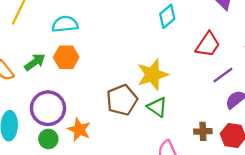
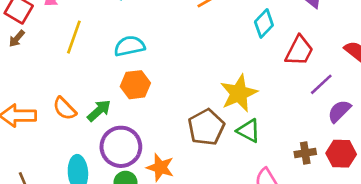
cyan diamond: (167, 16) -> (264, 23), moved
green arrow: (35, 62) -> (99, 111), moved

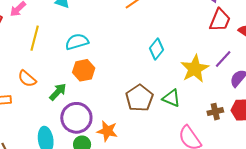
cyan diamond: (264, 23) -> (156, 49), moved
red trapezoid: (299, 51) -> (220, 20), moved
yellow star: (239, 93) -> (195, 69), moved
orange semicircle: (65, 109) -> (27, 79), moved

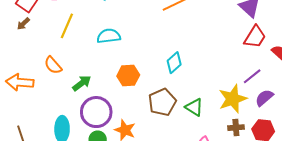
cyan diamond: (156, 49) -> (174, 63), moved
yellow star: (195, 69) -> (233, 99), moved
orange hexagon: (84, 70) -> (128, 76), moved

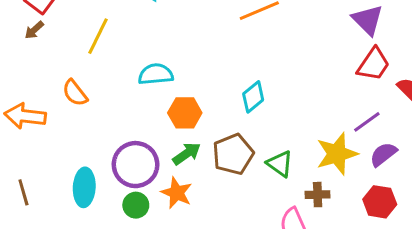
cyan semicircle: (109, 36) -> (156, 74), moved
green arrow: (82, 83) -> (187, 154), moved
brown cross: (236, 128) -> (318, 195), moved

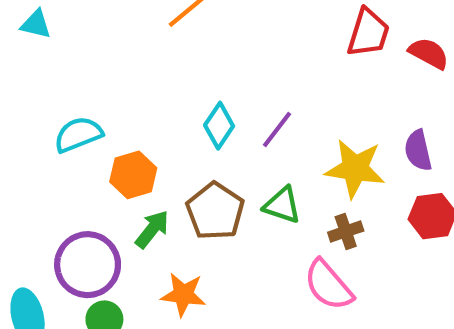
purple line: (367, 122) -> (277, 130), moved
yellow star: (337, 154) -> (355, 169), turned -30
purple semicircle: (383, 154) -> (418, 150), turned -48
orange star: (177, 193) -> (183, 295), moved

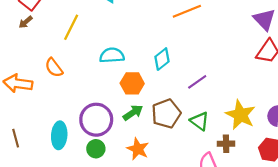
cyan diamond: (219, 126) -> (162, 59), moved
purple line: (277, 130) -> (197, 82), moved

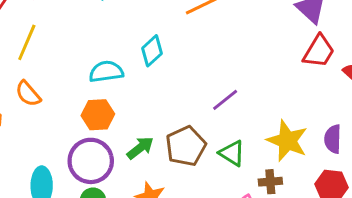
yellow line: (71, 27) -> (27, 42), moved
cyan diamond: (162, 59) -> (152, 51), moved
orange hexagon: (132, 83) -> (98, 115), moved

